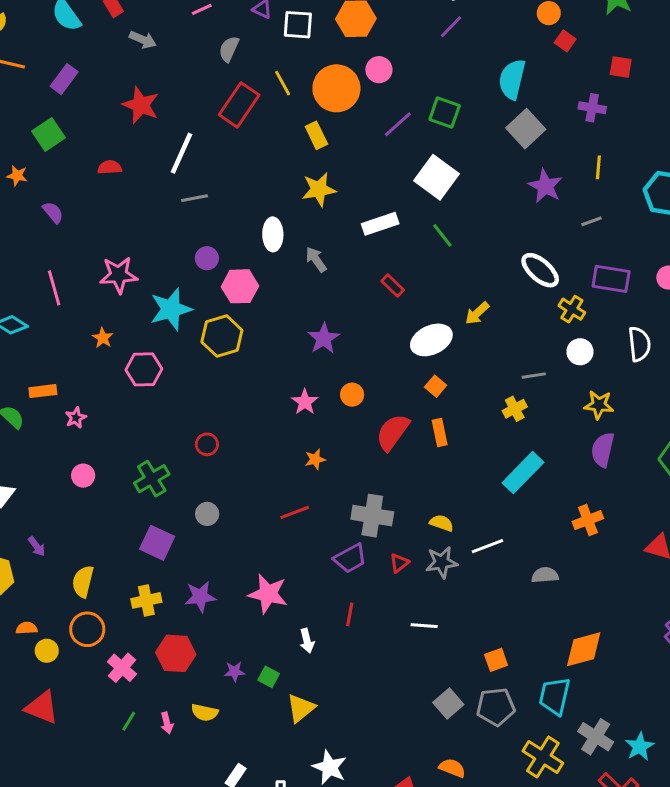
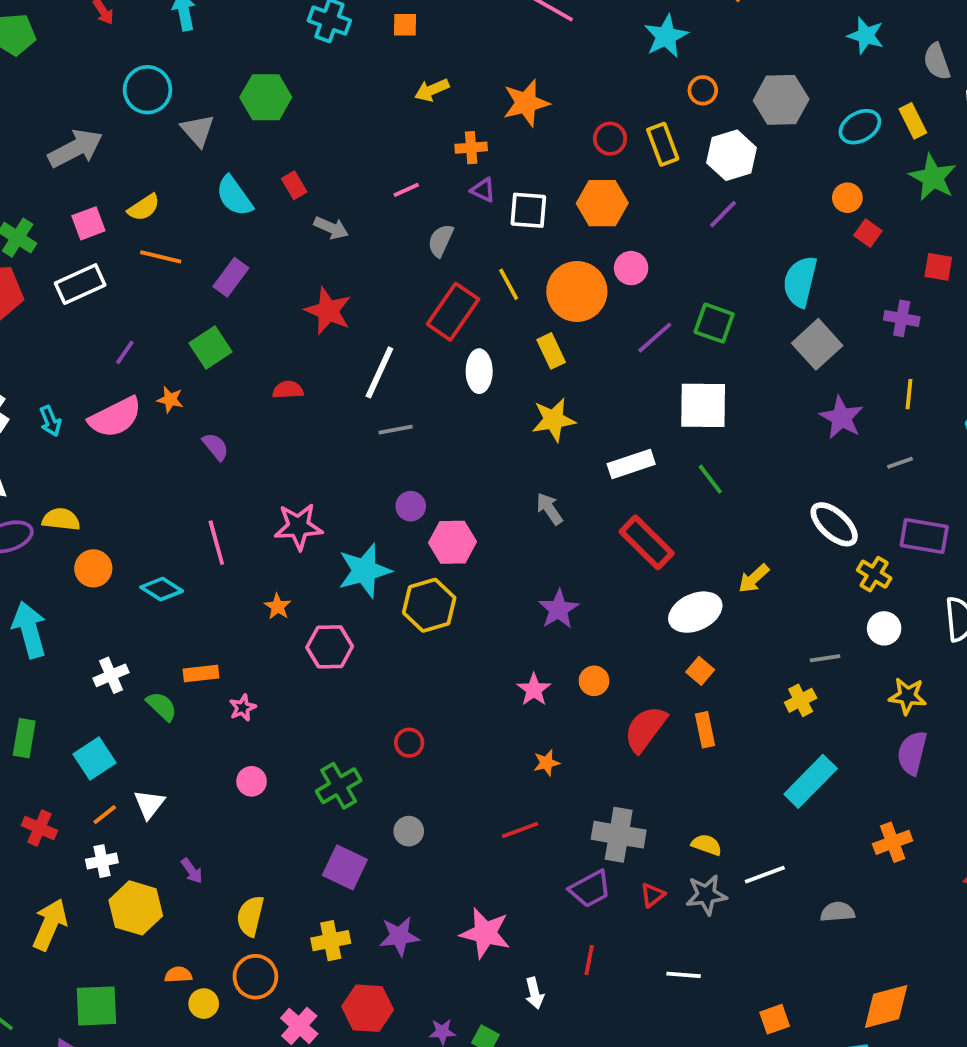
white square: (436, 177) -> (703, 405), turned -36
white ellipse: (273, 234) -> (479, 371), moved
red rectangle: (393, 285) -> (647, 542), size x1.8

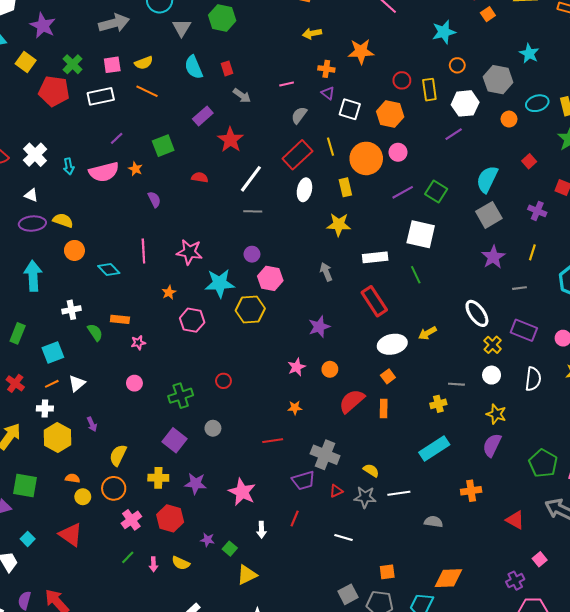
cyan star: (866, 36) -> (529, 53), moved
orange circle: (847, 198) -> (509, 119), moved
purple rectangle: (231, 277) -> (203, 116), moved

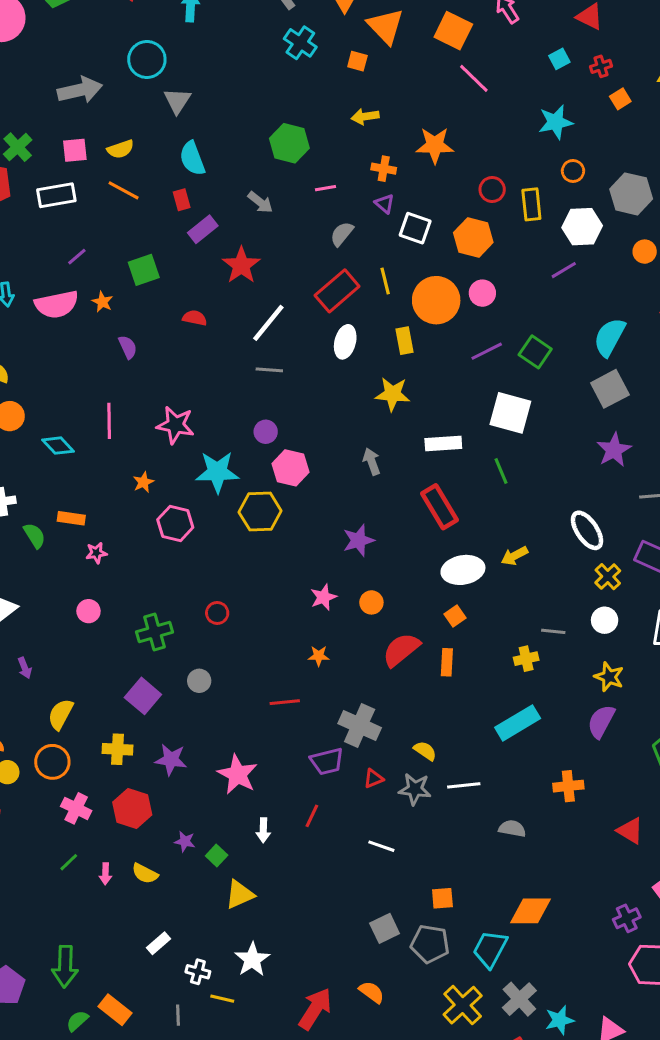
green hexagon: (222, 18) -> (289, 143), moved
red rectangle: (227, 68) -> (182, 200), moved
pink cross: (131, 520) -> (76, 808), turned -30

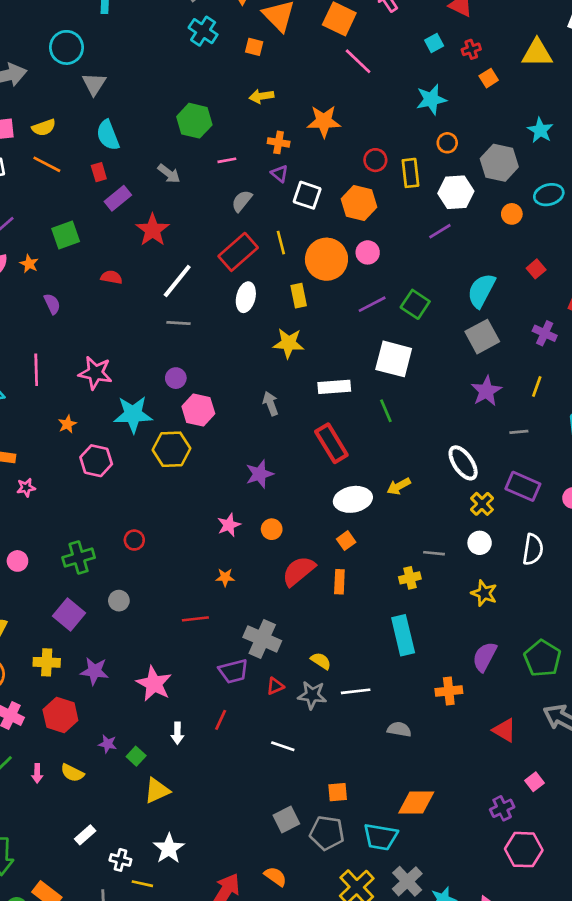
pink circle: (88, 611) -> (17, 561), moved
purple semicircle: (601, 721) -> (485, 657), moved
cyan rectangle: (518, 723) -> (403, 635), turned -72
cyan trapezoid: (490, 949) -> (381, 837), turned -108

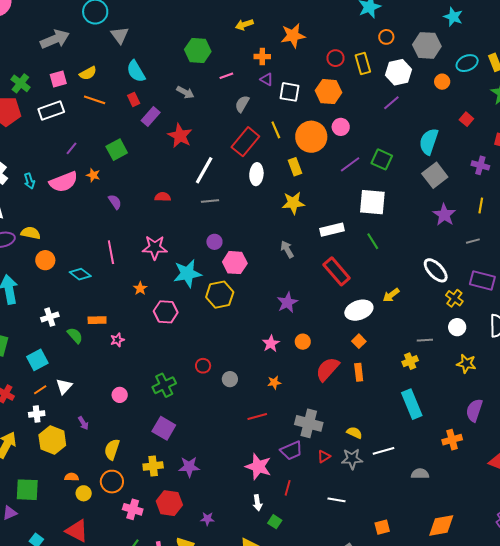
red semicircle: (111, 277) -> (163, 197), moved
gray circle: (119, 601) -> (230, 379), moved
pink star: (154, 684) -> (258, 467), moved
green square: (136, 756) -> (275, 522), moved

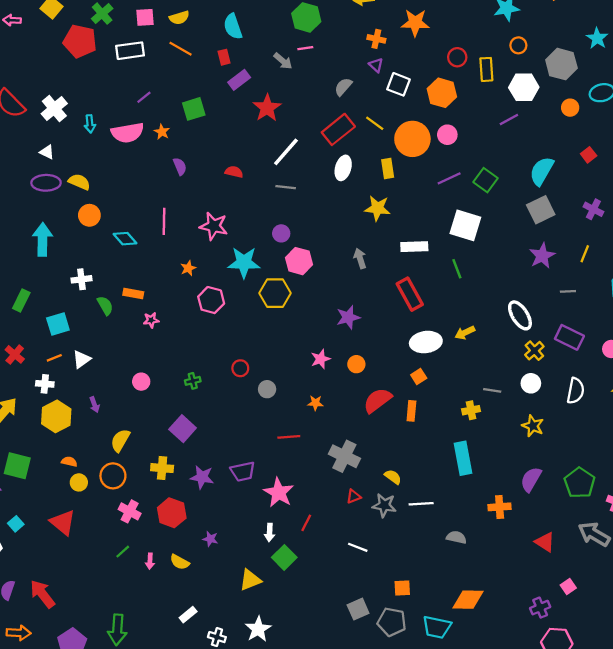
pink line: (226, 76) -> (305, 48), moved
yellow line: (276, 130) -> (375, 123), turned -42
green cross: (164, 385) -> (193, 381), size x0.6
purple trapezoid: (291, 451) -> (243, 471), moved
green square: (275, 522) -> (284, 557), size x1.5

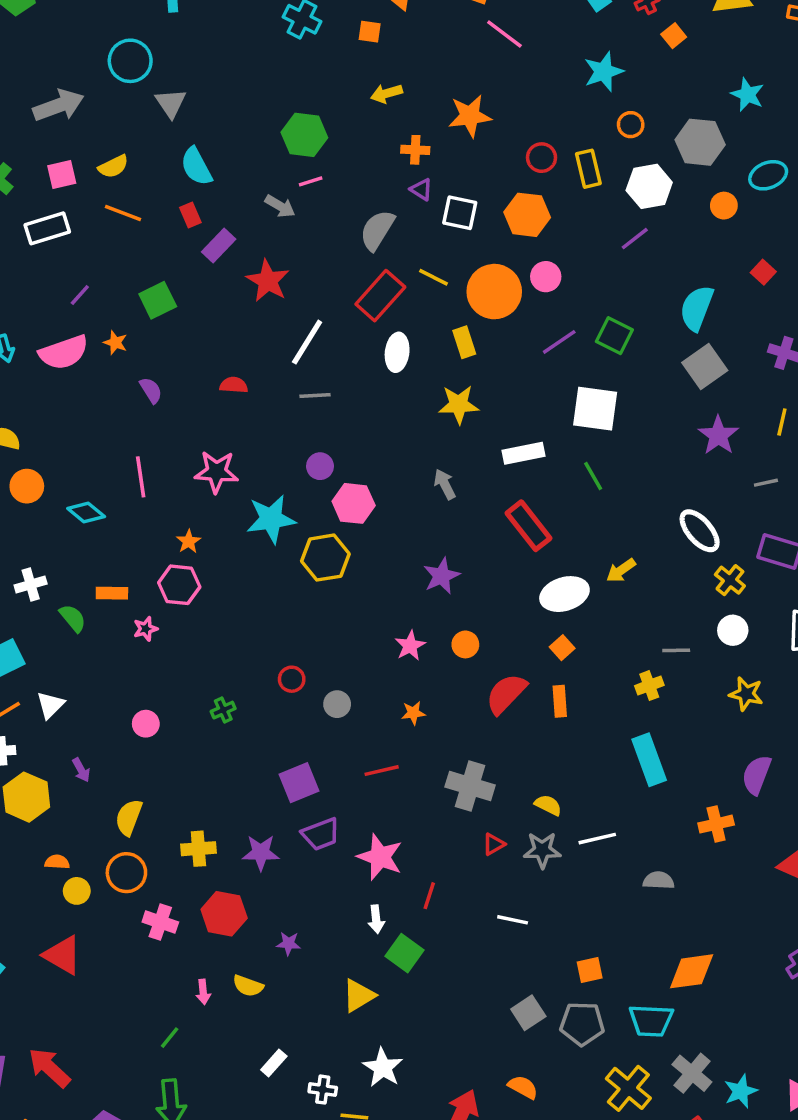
gray semicircle: (343, 87) -> (377, 230), size x1.4
pink hexagon: (211, 300) -> (179, 585), moved
purple square: (183, 429) -> (299, 783), moved, turned 35
green line: (123, 552) -> (170, 1038), moved

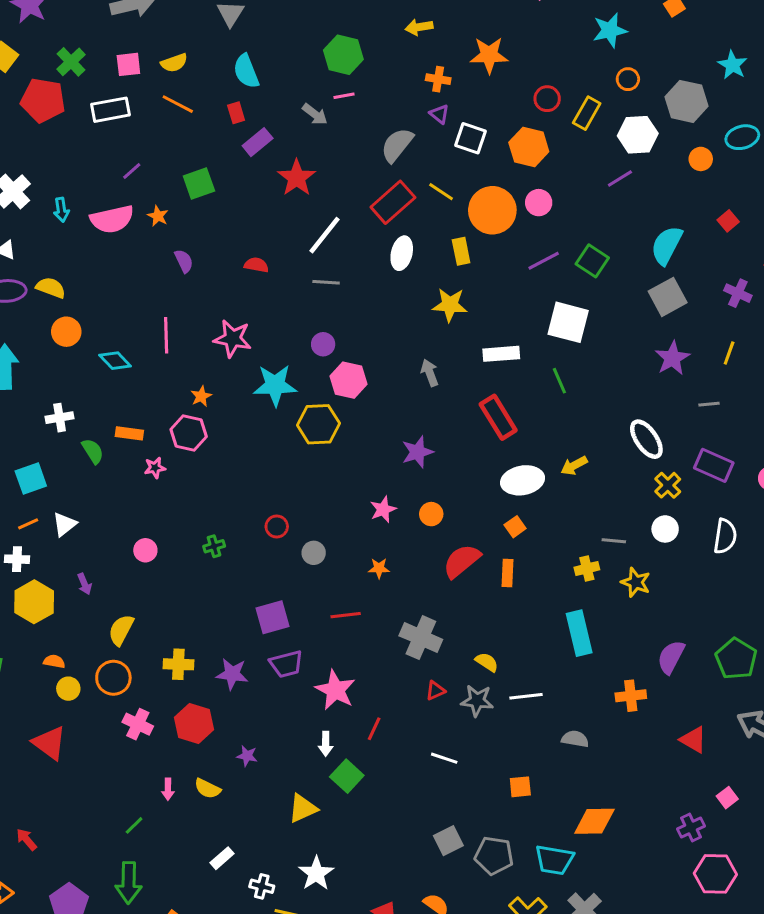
yellow rectangle: (588, 169) -> (587, 113), turned 36
yellow star: (746, 694) -> (636, 582), moved
orange square: (590, 970) -> (520, 787), moved
red arrow: (49, 1068) -> (26, 839), size x0.6

